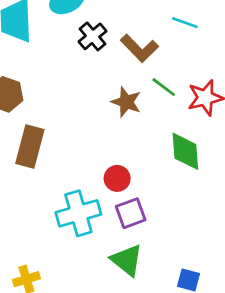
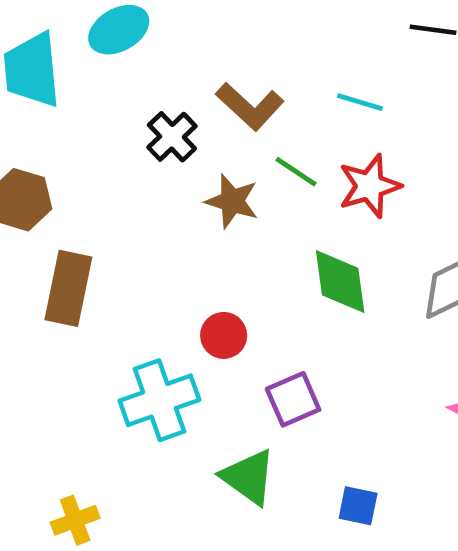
cyan line: (185, 23) -> (360, 102), moved
black cross: (93, 36) -> (172, 137), moved
purple square: (131, 213) -> (293, 399), moved

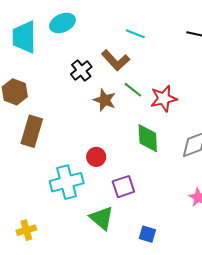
cyan line: (360, 102) -> (135, 34), moved

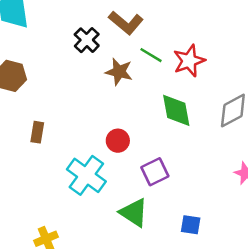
brown rectangle: (32, 131) -> (37, 132), moved, size x0.6
cyan cross: (67, 182) -> (86, 175), turned -32

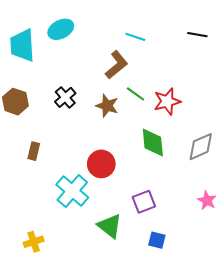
brown L-shape: (126, 23) -> (117, 65), turned -84
black cross: (87, 40) -> (65, 97), moved
red circle: (118, 141) -> (101, 164), size x1.4
purple square: (155, 172) -> (144, 202), moved

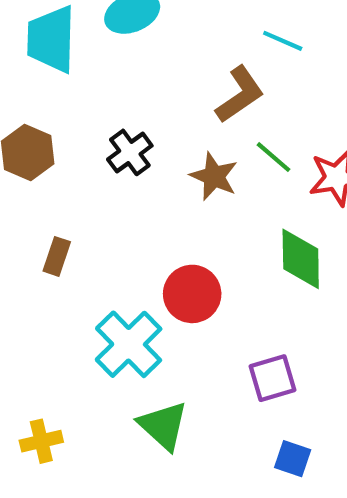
green triangle: (110, 226) -> (163, 426), moved

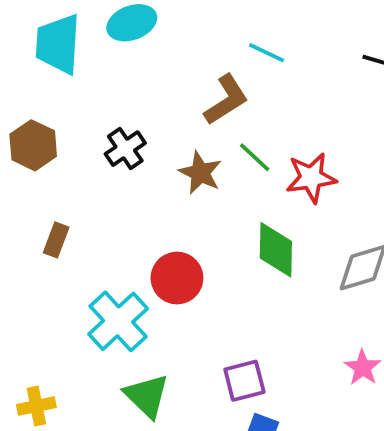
purple square: (273, 378) -> (244, 381), moved

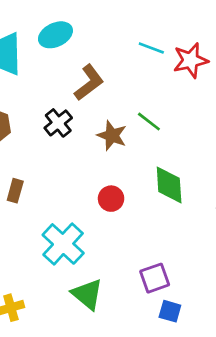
brown L-shape: (226, 100) -> (89, 83), moved
red star: (311, 178) -> (191, 60), moved
red circle: (177, 278) -> (111, 199), moved, size x0.7

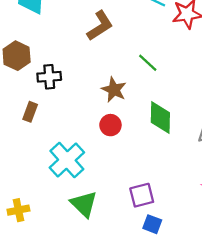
black cross: (58, 123) -> (49, 77), moved, turned 30
brown star: (112, 136) -> (114, 90), moved

